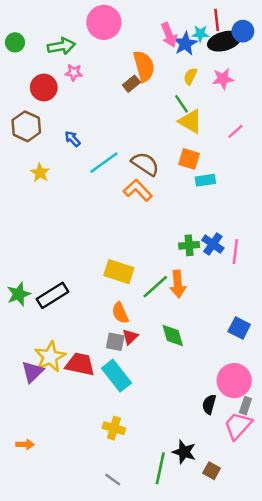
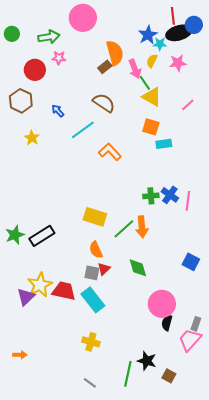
cyan star: (200, 34) -> (160, 44), moved
pink arrow: (169, 35) -> (135, 69), moved
brown semicircle: (145, 164) -> (104, 103), moved
pink circle: (234, 381) -> (162, 304), moved

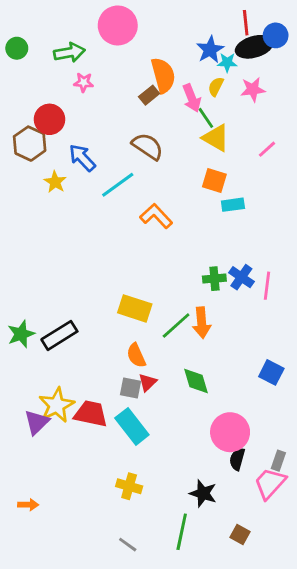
red circle: (35, 70) -> (49, 119), moved
blue arrow: (58, 111) -> (82, 158), size x1.5
yellow star: (32, 138) -> (55, 182), moved
black star: (147, 361) -> (203, 493), moved

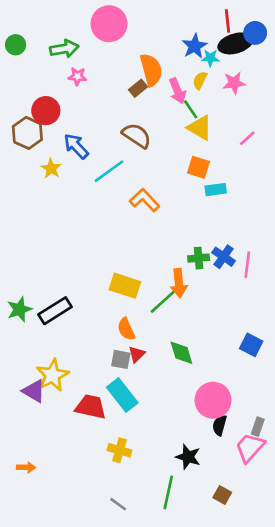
orange arrow: (202, 323) -> (179, 283), moved
red trapezoid: (91, 414) -> (91, 407), moved
purple triangle: (37, 422) -> (34, 391), turned -45

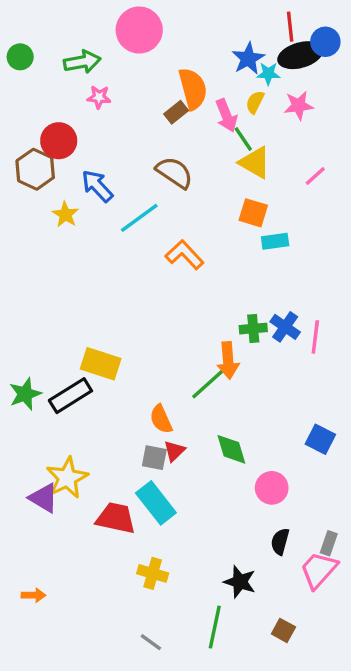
yellow rectangle: (125, 286) -> (101, 364), moved
pink circle: (213, 400) -> (272, 488), moved, size x0.7

